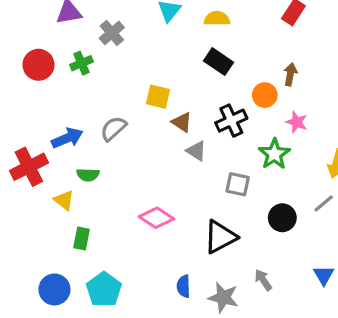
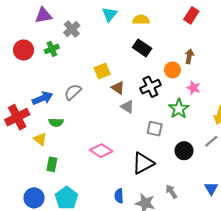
yellow square: (158, 97) -> (102, 71), turned -35

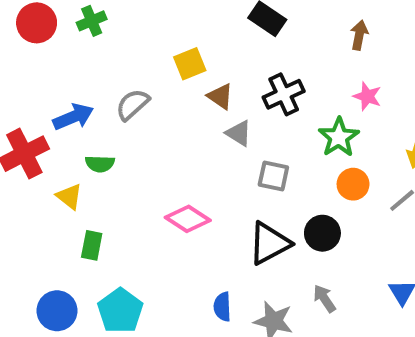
orange circle: (172, 70) -> (353, 184), moved
gray square: (155, 129) -> (273, 176), moved
black circle: (184, 151) -> (322, 233), moved

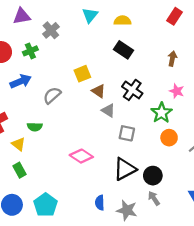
black cross: (284, 94) -> (132, 90), turned -30
blue arrow: (73, 117) -> (21, 81), moved
black circle: (322, 233) -> (153, 176), moved
green rectangle: (92, 245) -> (20, 170), moved, turned -40

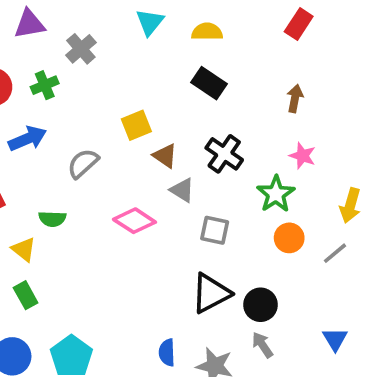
pink diamond: (81, 156) -> (134, 221), moved

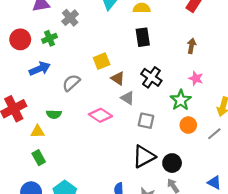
black rectangle: (209, 83) -> (143, 37), turned 48
yellow triangle: (24, 249) -> (38, 132), turned -40
blue triangle: (335, 339) -> (214, 183), turned -32

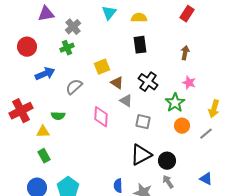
green cross: (50, 38) -> (67, 48), moved
pink diamond: (100, 115) -> (101, 117), turned 60

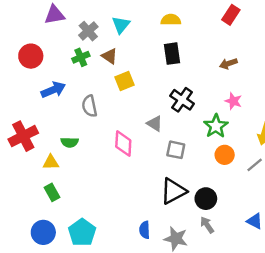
cyan triangle: (109, 13) -> (121, 25), moved
brown arrow: (185, 53) -> (228, 64), turned -120
brown triangle: (117, 83) -> (110, 56), moved
gray semicircle: (74, 87) -> (90, 106), turned -60

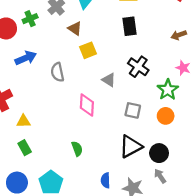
green cross: (81, 57) -> (30, 19), moved
gray triangle: (155, 124) -> (109, 80), moved
green semicircle: (70, 142) -> (77, 149), moved, turned -112
orange circle: (225, 155) -> (166, 116), moved

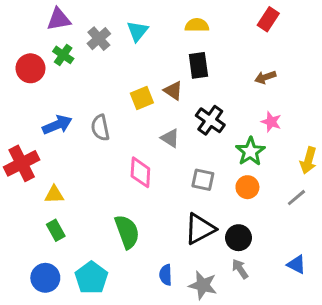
green cross: (30, 19) -> (63, 55), turned -32
brown triangle: (75, 28) -> (173, 91), moved
blue arrow: (26, 58) -> (57, 125), moved
green semicircle: (77, 149) -> (127, 232), size x1.6

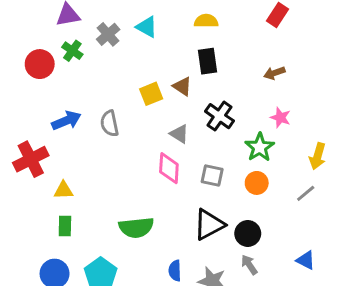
cyan triangle: (137, 31) -> (147, 27), turned -40
pink diamond: (140, 172) -> (169, 168), moved
green rectangle: (56, 230) -> (65, 226), turned 30
green semicircle: (127, 232) -> (136, 228), turned 104

